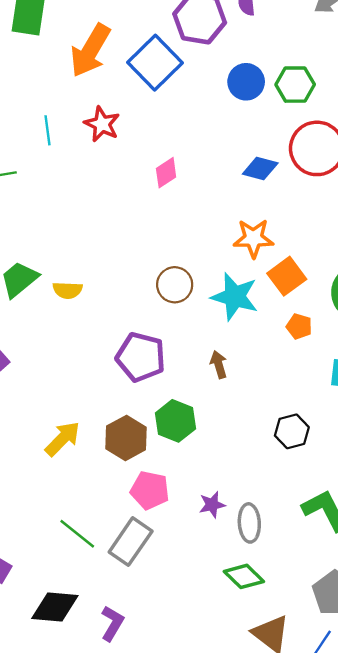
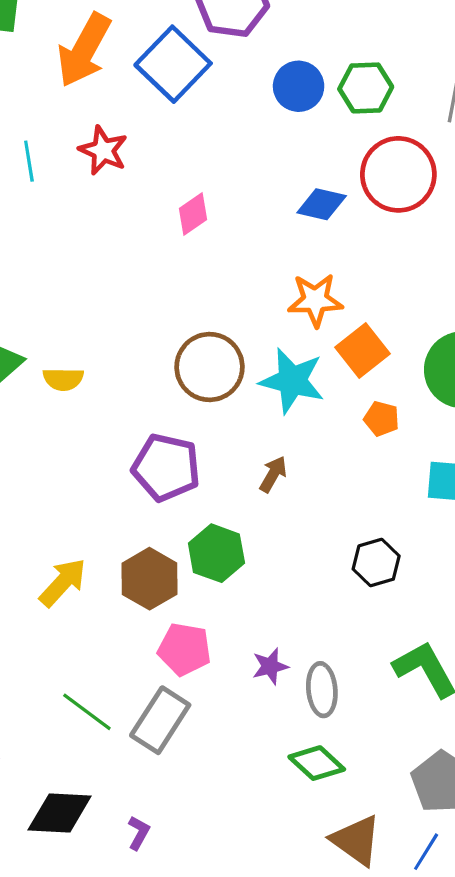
brown circle: (175, 285) -> (210, 367), size x1.4
brown arrow: (219, 365) -> (273, 474), turned 48
purple L-shape: (112, 623) -> (139, 833), size x0.7

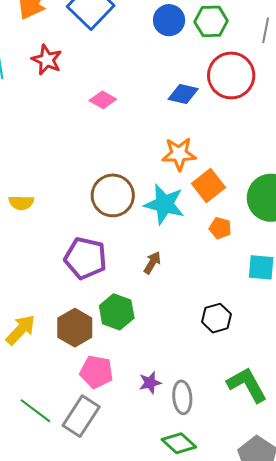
pink diamond: (193, 214) -> (103, 100), turned 64

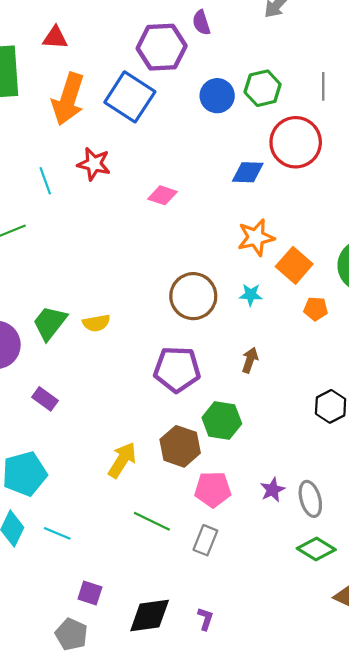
cyan star: (164, 204) -> (251, 295), size x0.5
green line: (35, 411) -> (152, 521), moved
gray rectangle: (81, 416) -> (205, 540), size x0.7

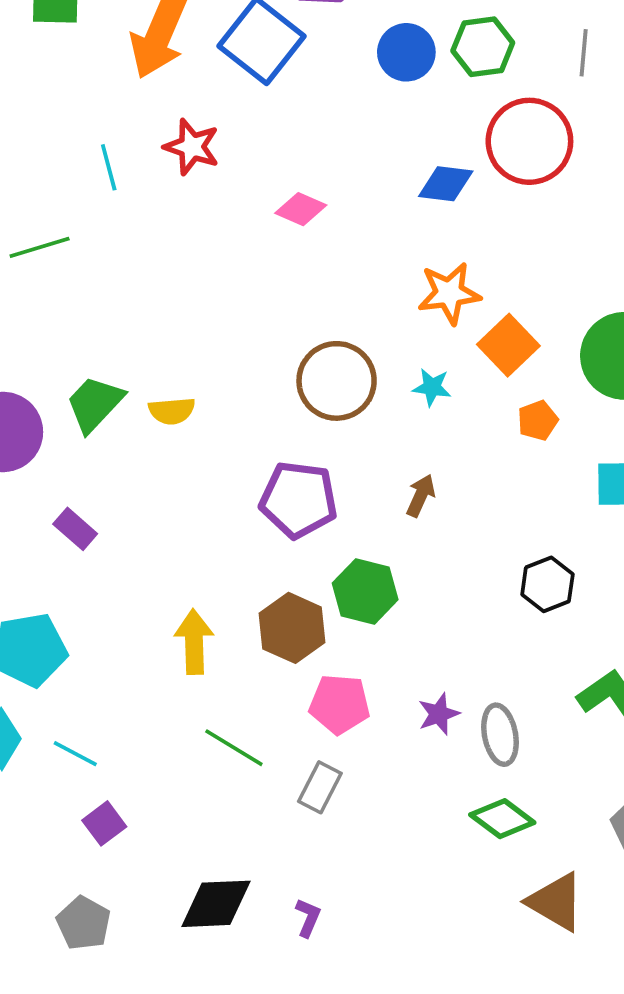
orange pentagon: (316, 309) -> (538, 420), turned -30
yellow arrow: (122, 460) -> (194, 642), turned -39
purple square: (90, 593) -> (104, 823), moved, turned 30

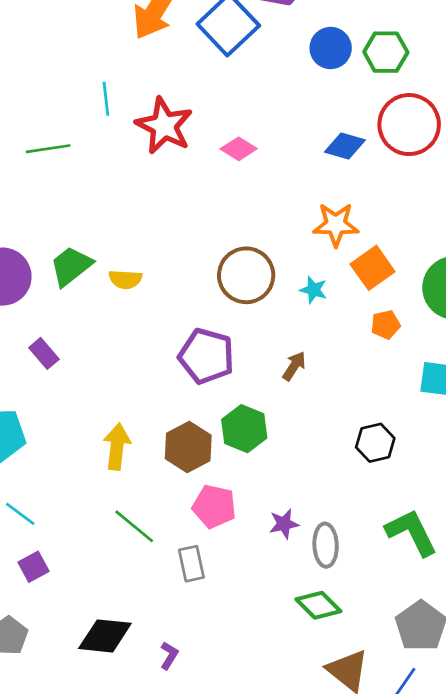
red star: (192, 147) -> (164, 126), moved, size x1.4
gray rectangle: (320, 787) -> (191, 564), turned -48

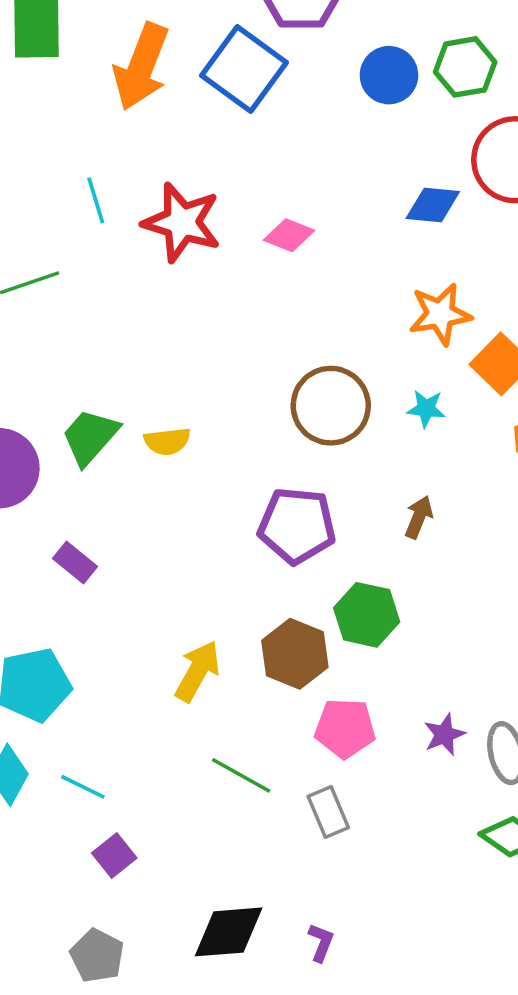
yellow arrow: (117, 447) -> (198, 671), turned 33

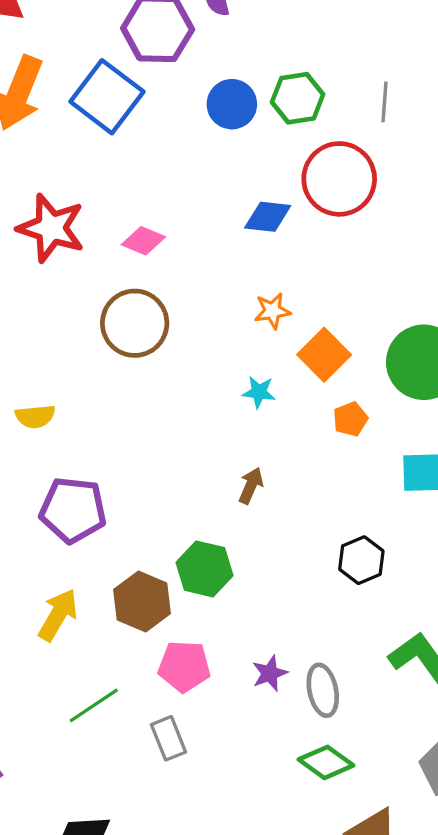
orange star: (440, 314) -> (272, 311), size x0.7
brown circle: (331, 406) -> (135, 323), moved
purple pentagon: (297, 526) -> (73, 510), moved
green line: (241, 775) -> (94, 705), turned -64

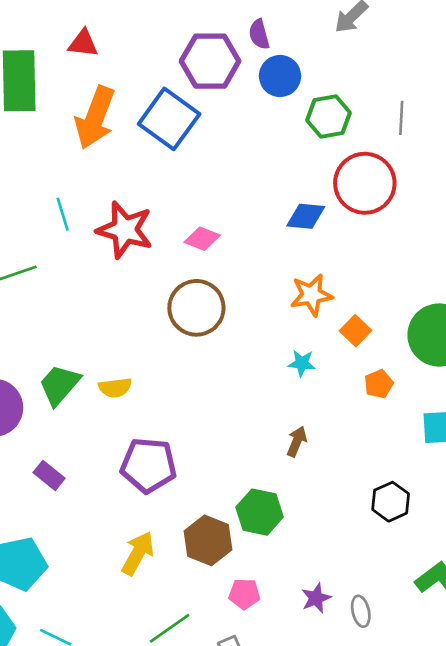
blue circle: (232, 104) -> (280, 76), moved
orange star: (272, 311) -> (311, 295), size x1.4
orange square: (324, 355) -> (356, 331), size x0.7
pink pentagon: (184, 666) -> (244, 594), size x0.7
gray ellipse: (323, 690) -> (361, 611), size x0.7

